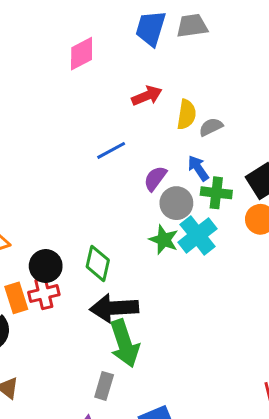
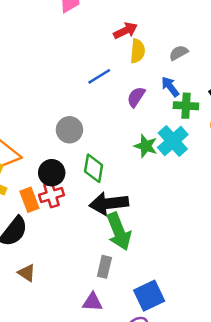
yellow semicircle: (186, 114) -> (138, 51), moved
gray circle: (176, 203) -> (69, 130), moved

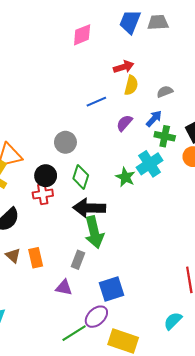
blue arrow: (170, 87) -> (154, 119), turned 72
green star: (146, 146) -> (125, 177), moved
orange rectangle: (29, 200) -> (36, 258), moved

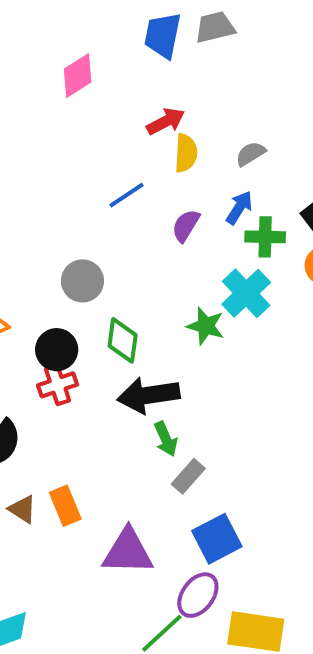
green arrow: (94, 232) -> (166, 439), size x0.6
gray rectangle: (78, 260) -> (188, 476), moved, turned 30
purple triangle: (64, 288) -> (128, 552), size x1.6

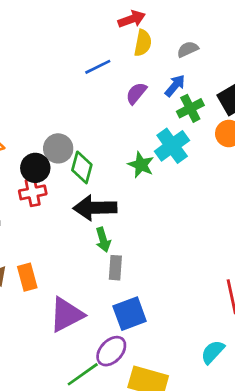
green cross: (265, 237) -> (190, 108), turned -36
gray circle: (82, 281) -> (58, 148), moved
gray rectangle: (188, 476) -> (115, 268), turned -45
purple triangle: (128, 552) -> (66, 315), turned -36

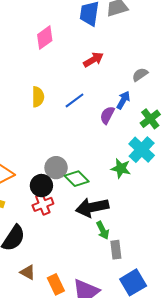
yellow semicircle: (143, 43) -> (38, 97), moved
blue arrow: (175, 86) -> (123, 100), moved
green diamond: (82, 167) -> (77, 179), turned -50
orange rectangle: (27, 277) -> (56, 284), moved

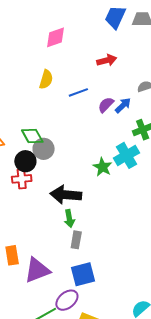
pink diamond: (45, 38) -> (56, 37), moved
purple semicircle: (107, 115) -> (106, 105), moved
green diamond: (77, 179) -> (32, 136), moved

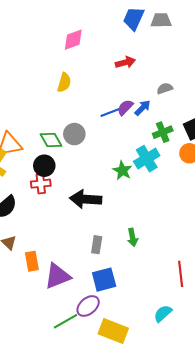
blue line: (78, 92) -> (110, 112), moved
gray circle: (44, 149) -> (74, 134), moved
green arrow: (69, 219) -> (133, 237), moved

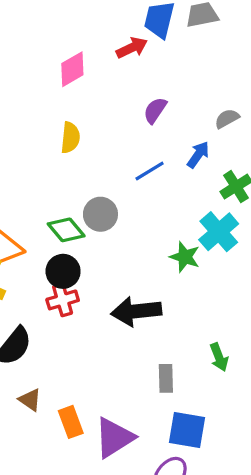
red arrow: (125, 62) -> (132, 48), moved
purple semicircle: (125, 107) -> (155, 110), moved
blue square: (104, 280) -> (187, 430), turned 35

